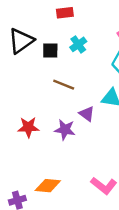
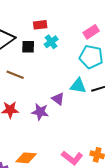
red rectangle: (65, 13) -> (40, 25), moved
brown line: (64, 85) -> (15, 75), moved

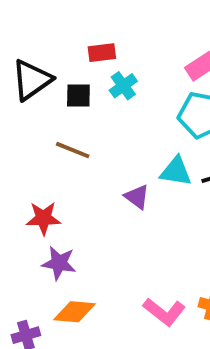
brown line: (15, 75) -> (73, 150), moved
purple star: (40, 112) -> (59, 263), moved

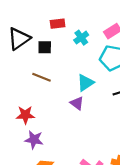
cyan cross: (123, 86) -> (81, 38), moved
cyan triangle: (176, 171) -> (86, 83), moved, turned -42

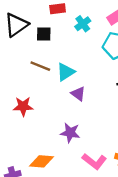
cyan triangle: (86, 83) -> (66, 72), moved
purple star: (34, 140) -> (70, 133), moved

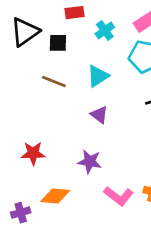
cyan triangle: (66, 72) -> (98, 76), moved
red star: (23, 106) -> (33, 153), moved

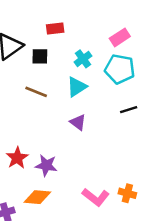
cyan cross: (105, 30) -> (83, 59), moved
red star: (33, 153) -> (17, 158), turned -30
purple star: (90, 162) -> (46, 165), moved

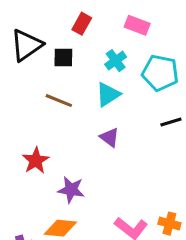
red rectangle: (55, 29) -> (82, 24), turned -54
pink rectangle: (120, 37) -> (137, 25), moved, turned 54
red star: (17, 158) -> (36, 160), moved

